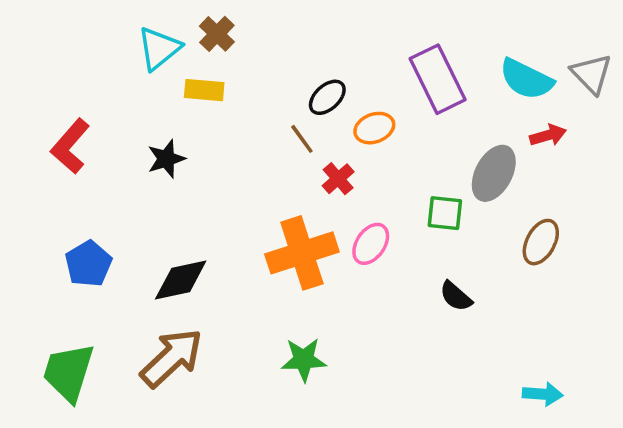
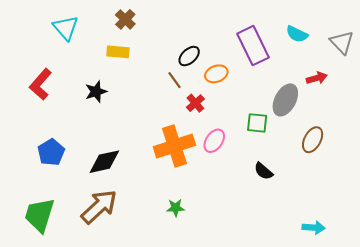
cyan triangle: (159, 48) -> (66, 28), moved, turned -32
cyan semicircle: (526, 79) -> (297, 34), moved, size x0.7
green star: (304, 360) -> (176, 208), size x0.7

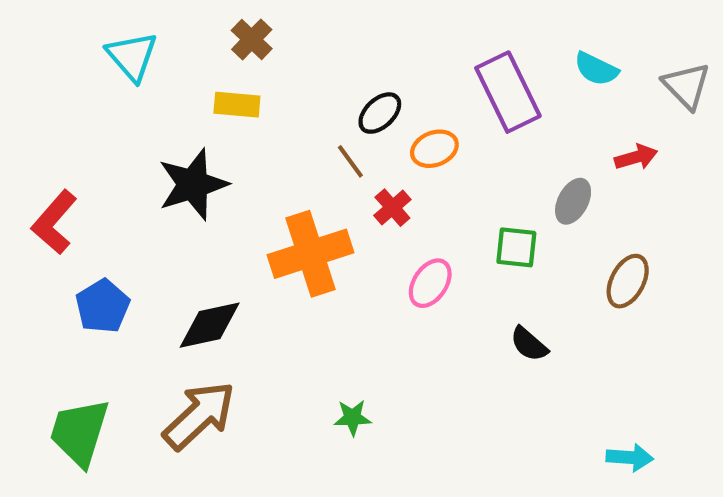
red L-shape: (41, 84) -> (54, 222), moved
black star: (96, 92) -> (193, 184), size x1.6
gray ellipse: (285, 100) -> (573, 201), size x0.7
orange cross: (174, 146) -> (311, 254), moved

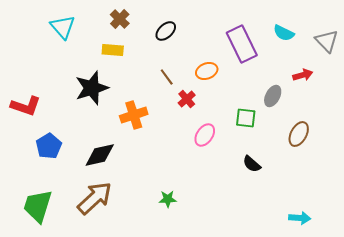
black ellipse: (380, 113) -> (166, 31), moved
red L-shape: (54, 222) -> (26, 106), turned -112
orange cross: (311, 254) -> (134, 115), moved, size x0.7

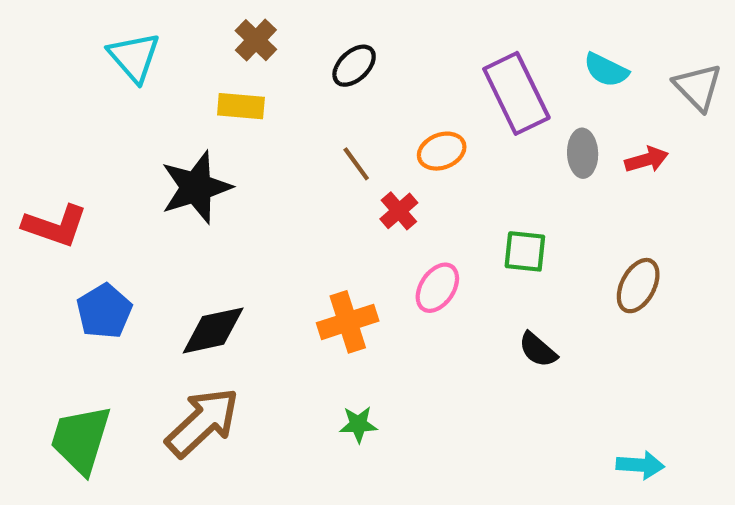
gray ellipse: (273, 96) -> (583, 153), moved, turned -30
orange cross: (134, 115) -> (348, 322), moved

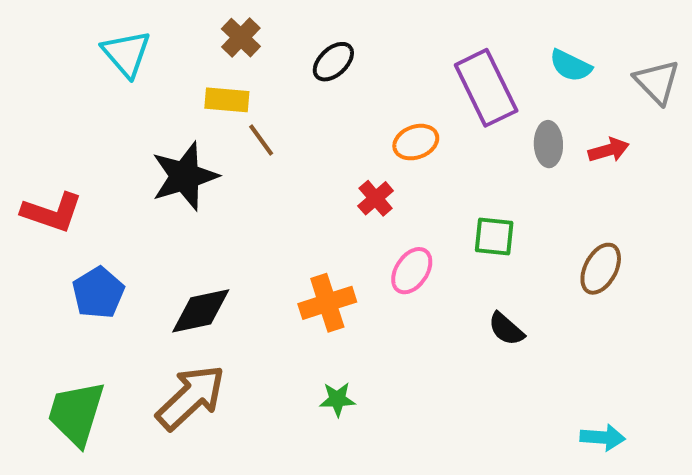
brown line: (356, 164) -> (261, 140), moved

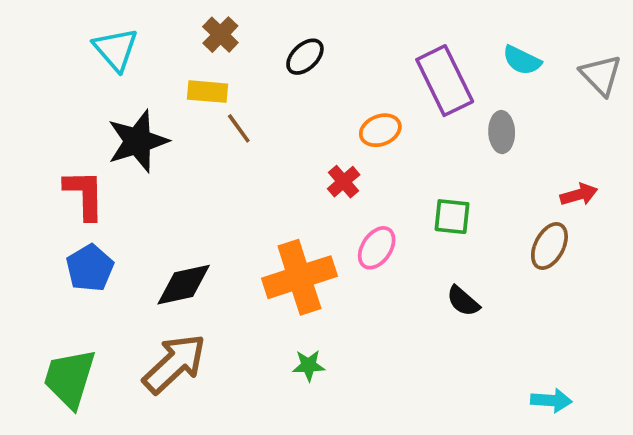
red arrow: (609, 150) -> (579, 195), moved
black star: (185, 176) -> (138, 141), moved
red L-shape: (52, 212) -> (84, 195), moved, turned -110
orange cross: (327, 303) -> (299, 277), size x1.4

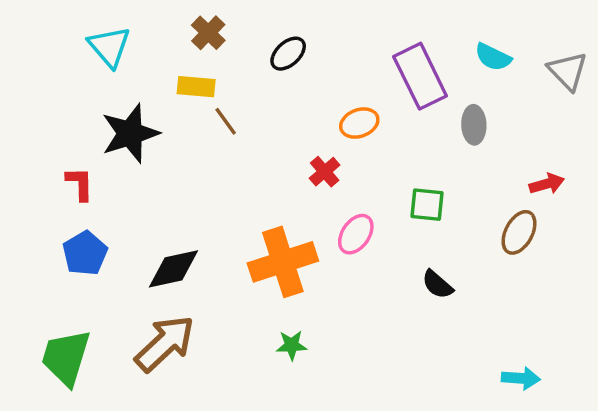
red L-shape: (84, 195) -> (80, 184), size x0.7

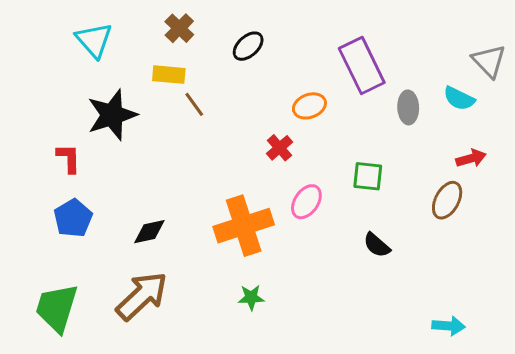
cyan semicircle: (493, 57) -> (459, 98), moved
black diamond: (174, 269) -> (149, 232), size x0.7

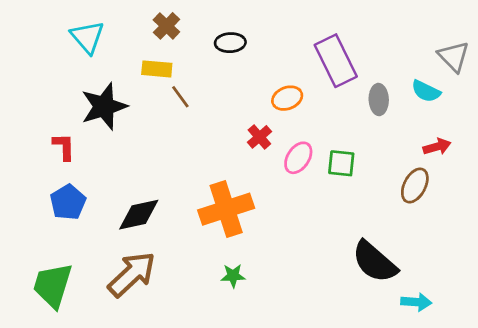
black ellipse: (248, 46) -> (230, 43), turned 40
pink ellipse: (306, 202) -> (298, 158), moved
black diamond: (149, 232) -> (139, 215), size x1.4
black semicircle: (377, 245) -> (375, 262), moved, size x1.8

